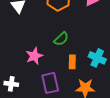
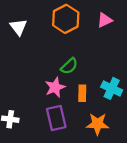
pink star: (34, 56) -> (55, 87), moved

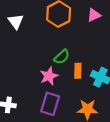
orange rectangle: (82, 93) -> (78, 71), moved
purple rectangle: (56, 118) -> (50, 104), turned 30

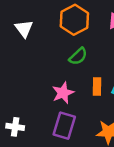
green semicircle: (62, 57) -> (78, 56), moved

